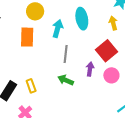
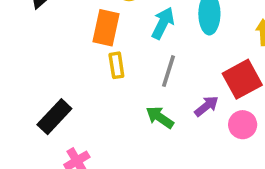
purple arrow: (90, 69) -> (206, 106), turned 32
yellow rectangle: (31, 86) -> (116, 65), moved

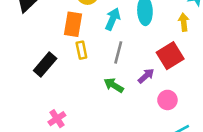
black rectangle: (54, 117) -> (45, 65), moved
pink circle: (243, 125) -> (167, 100), moved

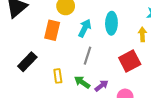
yellow rectangle: (81, 50) -> (58, 76), moved
purple arrow: (146, 76) -> (102, 86), moved

